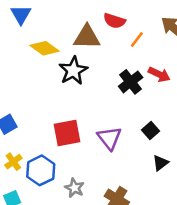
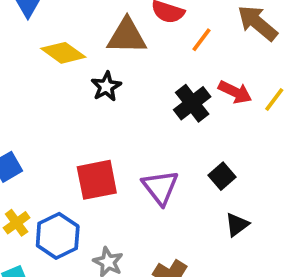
black star: (73, 71) -> (106, 86), size x0.7

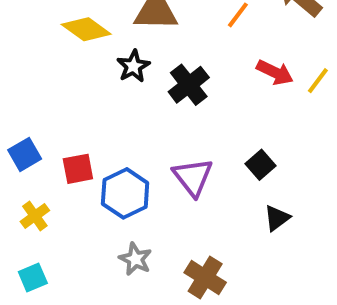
black cross: (192, 103) -> (189, 85), moved
red square: (97, 180) -> (78, 169), moved, size x0.7
blue hexagon: (58, 236) -> (125, 193), moved

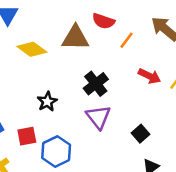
black star: (133, 66) -> (47, 102), moved
purple triangle: (193, 177) -> (98, 117), moved

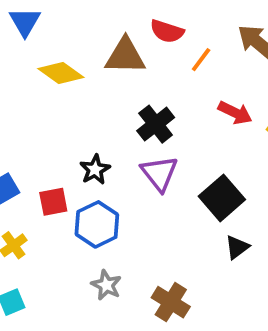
black star: (47, 102) -> (95, 170), moved
black square: (141, 134) -> (222, 198), size x1.6

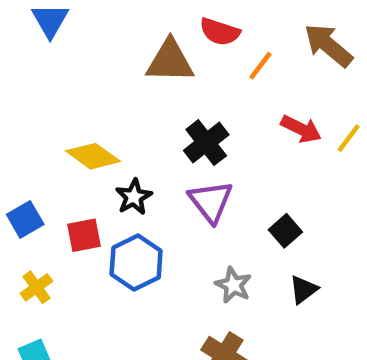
yellow diamond: (61, 73) -> (93, 156), moved
black square: (222, 198) -> (285, 231), size x0.6
gray star: (106, 285) -> (233, 285), moved

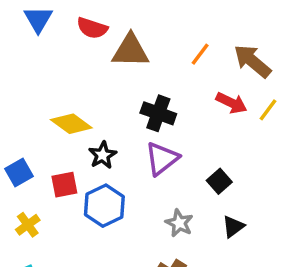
red semicircle: (220, 32) -> (92, 28), moved
brown arrow: (328, 45) -> (252, 61), moved
black cross: (206, 143) -> (158, 113), turned -32
purple triangle: (211, 201) -> (162, 159), turned 30

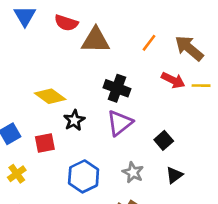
yellow line: (268, 110) -> (201, 86), turned 54
blue hexagon: (104, 206) -> (84, 176), moved

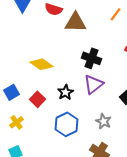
orange line: (149, 43) -> (116, 14), moved
black star: (74, 120) -> (66, 92), moved
red square: (45, 143) -> (38, 99), turned -35

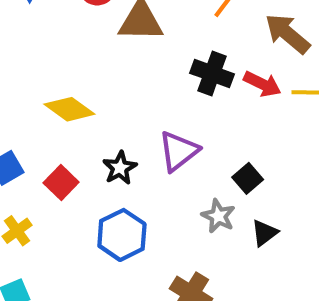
black cross: (92, 58) -> (212, 74), moved
gray star: (104, 121) -> (218, 216), moved

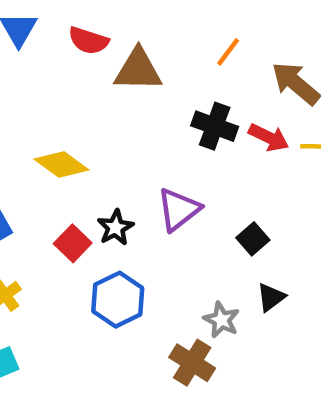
red square: (61, 183) -> (73, 243), moved
gray star: (218, 216) -> (221, 320), moved

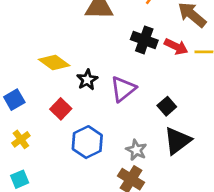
black star: (116, 228) -> (87, 80), moved
black triangle: (271, 297) -> (177, 141), size x1.6
gray star: (221, 320) -> (136, 150), moved

